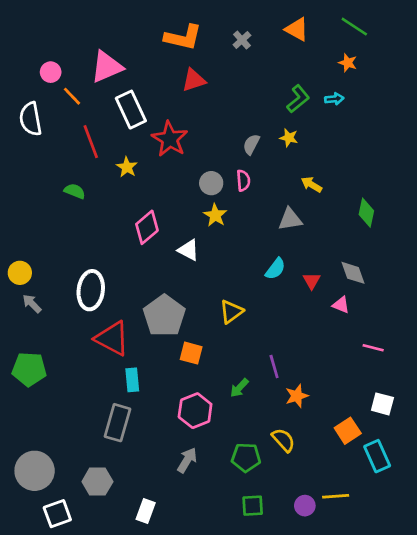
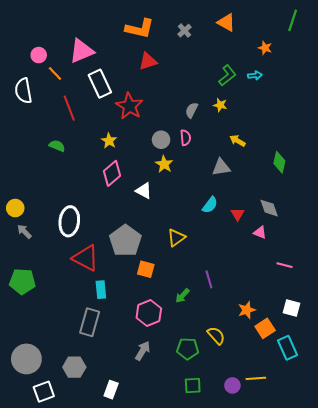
green line: (354, 27) -> (293, 20), moved, turned 75
yellow star: (127, 167) -> (109, 141), moved
orange star: (297, 396) -> (247, 310), moved

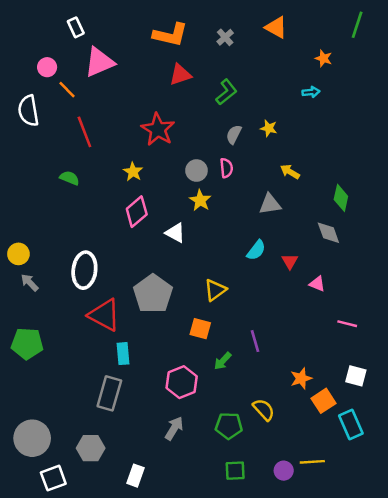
green L-shape: (227, 75) -> (226, 92), moved
white rectangle: (100, 84) -> (76, 27), moved, size x0.6
gray diamond: (269, 208) -> (328, 233), moved
orange square: (146, 269) -> (200, 329), moved

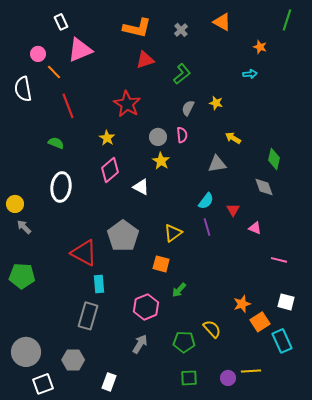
white ellipse: (84, 270) -> (61, 187), moved
purple line: (255, 341) -> (207, 227), moved

